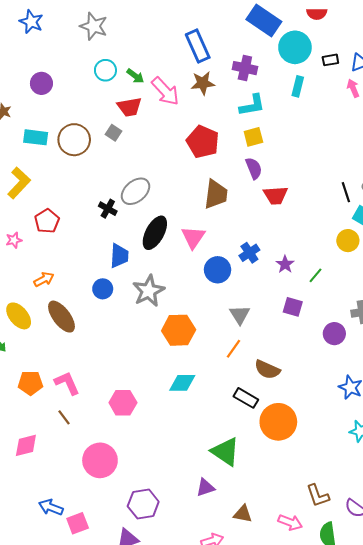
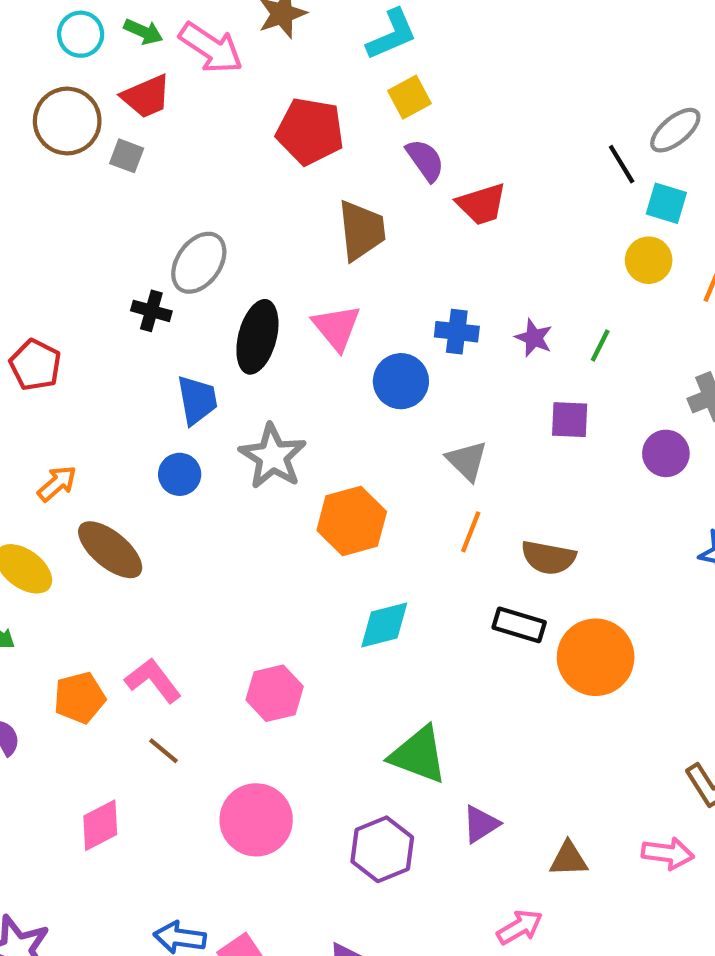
brown circle: (74, 140) -> (67, 121), moved
blue cross: (249, 253) -> (457, 332), turned -36
green triangle: (225, 452) -> (418, 755), moved
purple hexagon: (143, 504) -> (382, 849), moved

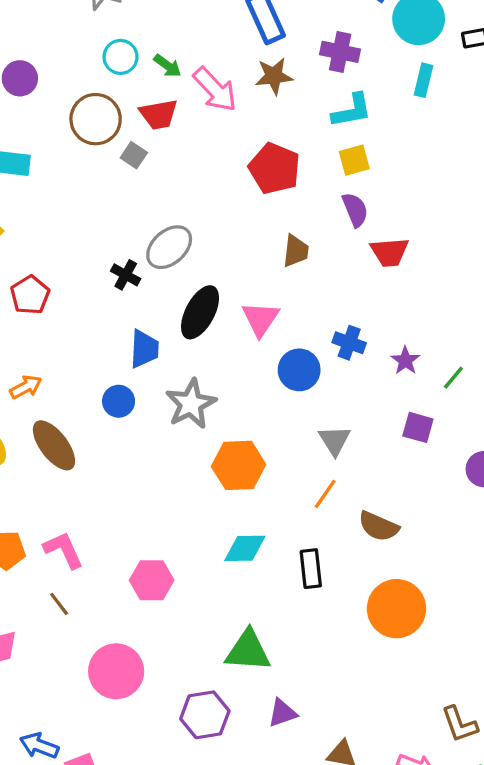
brown trapezoid: (362, 230) -> (296, 251), size x0.7
black rectangle: (519, 625) -> (311, 569), moved, turned 54
green triangle: (418, 755) -> (248, 651), turned -30

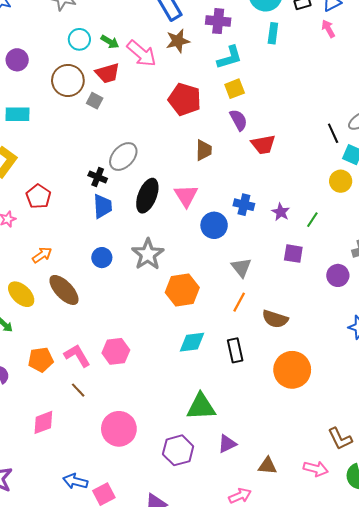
blue trapezoid: (144, 349) -> (103, 206), moved
pink hexagon: (152, 580) -> (116, 351), moved

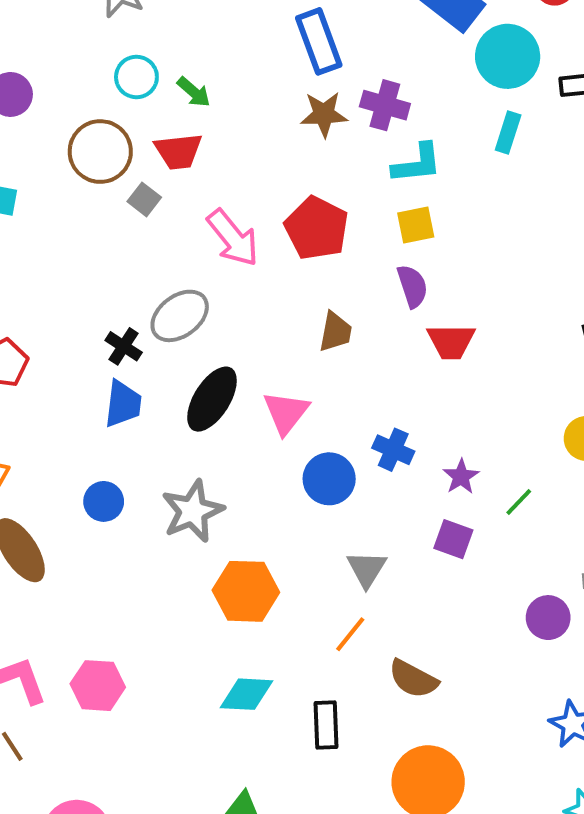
purple cross: (218, 21) -> (385, 105), moved
pink arrow: (142, 53) -> (233, 238), moved
purple square: (293, 254) -> (453, 539), moved

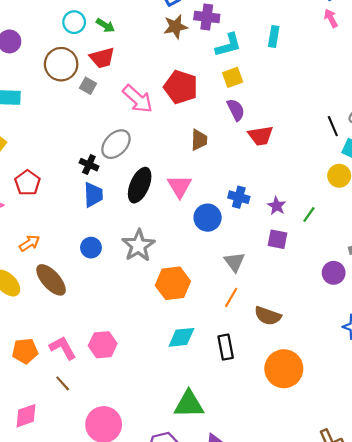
cyan rectangle: (508, 132) -> (274, 37), moved

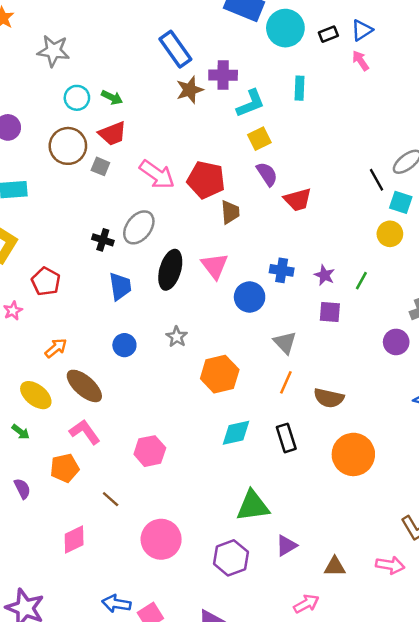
red pentagon: (181, 87) -> (206, 180), moved
black cross: (89, 165) -> (103, 240), moved
gray star: (138, 246) -> (177, 337), size x0.6
pink L-shape: (63, 348) -> (85, 432), moved

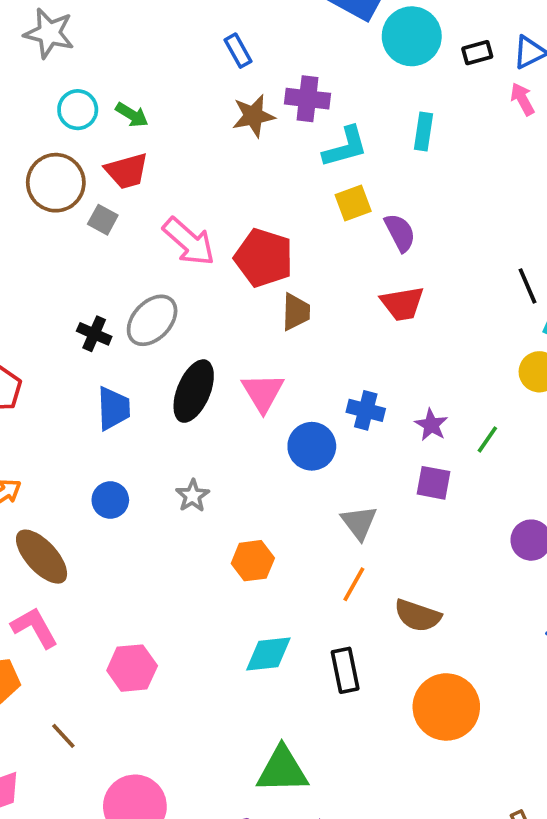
blue rectangle: (175, 49) -> (238, 51), size x0.6
purple semicircle: (267, 174) -> (400, 233), moved
orange hexagon: (220, 374) -> (253, 561), size x0.7

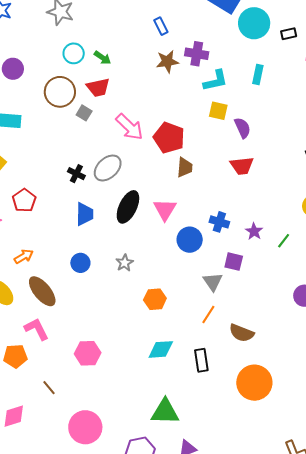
yellow square: (353, 203) -> (218, 111), turned 30
purple square: (434, 483) -> (234, 262), moved

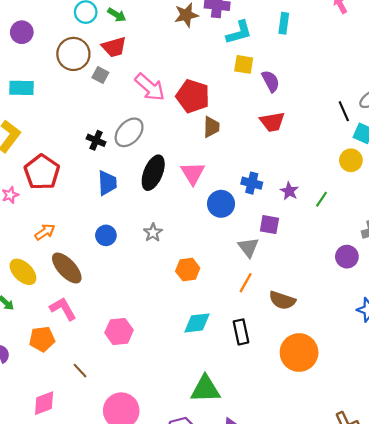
red pentagon: (24, 200) -> (42, 172), size x1.4

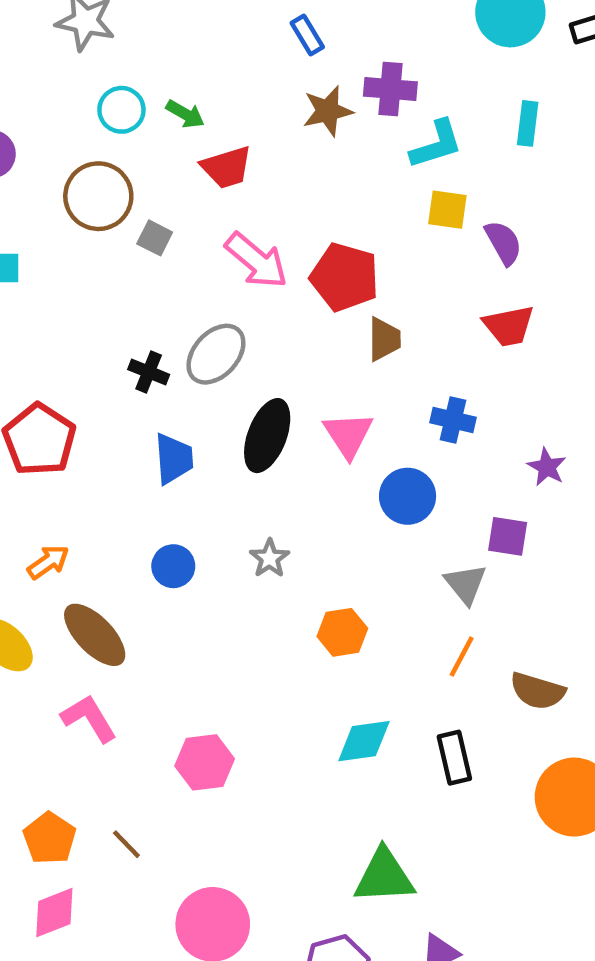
red trapezoid: (114, 47) -> (227, 167), moved
blue cross: (252, 183) -> (453, 420), moved
orange pentagon: (42, 339) -> (50, 838), moved, turned -30

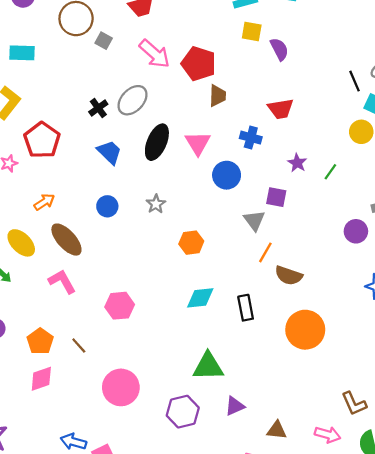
red trapezoid: (509, 326) -> (281, 109), moved
black cross: (149, 372) -> (98, 108), turned 30
blue trapezoid: (174, 459) -> (109, 152), turned -44
orange line: (462, 656) -> (265, 252), moved

